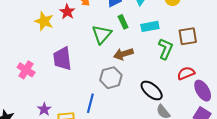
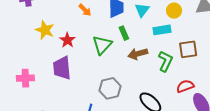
red star: (67, 12) -> (67, 40), moved
cyan rectangle: (150, 26) -> (162, 30), moved
brown arrow: (123, 54) -> (138, 54), moved
pink cross: (26, 70) -> (25, 78), turned -36

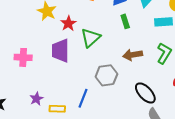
green triangle: (102, 45) -> (91, 38), moved
brown arrow: (138, 54) -> (133, 55), moved

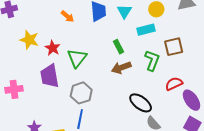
green rectangle: (125, 21) -> (119, 47), moved
gray hexagon: (106, 75) -> (81, 93), moved

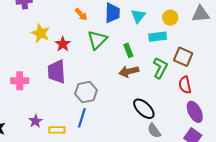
brown square: (174, 47) -> (183, 57), turned 30
green triangle: (77, 58) -> (97, 40), moved
red semicircle: (174, 84) -> (185, 85), moved, turned -84

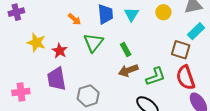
cyan rectangle: (158, 37) -> (196, 31), moved, turned -30
green L-shape: (160, 68) -> (156, 77), moved, turned 50
red semicircle: (185, 85) -> (186, 78), size x1.4

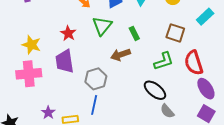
yellow star: (36, 42) -> (31, 45), moved
brown square: (181, 50) -> (175, 33), moved
brown arrow: (128, 70) -> (121, 55), moved
pink cross: (21, 92) -> (29, 74), size x1.4

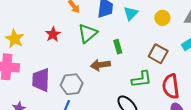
purple trapezoid: (65, 61) -> (41, 80), moved

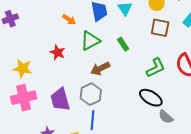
green triangle: (88, 33) -> (90, 41), turned 30
brown square: (158, 54) -> (160, 28), moved
brown arrow: (100, 65) -> (100, 69), moved

